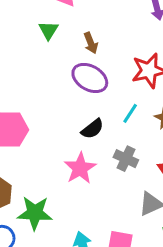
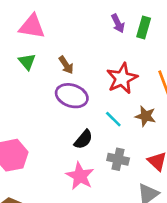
cyan line: (130, 113) -> (113, 119), turned -66

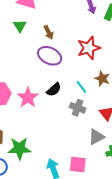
cyan line: (113, 119) -> (81, 87), moved
pink star: (80, 176) -> (28, 97), moved

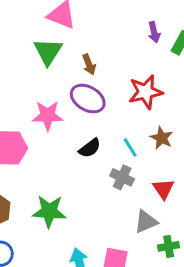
green triangle: (20, 26) -> (48, 52), size x1.5
pink star: (28, 97) -> (48, 116), moved, turned 30
green star: (19, 148) -> (49, 211), moved

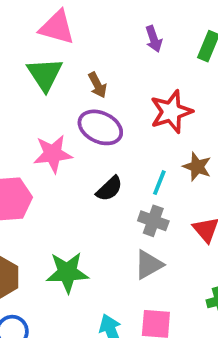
purple arrow: (154, 32) -> (154, 39), moved
cyan line: (130, 147) -> (159, 183), turned 60
gray triangle: (146, 222) -> (149, 265), moved

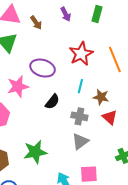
brown arrow: (97, 85) -> (36, 23), moved
brown star: (197, 167) -> (101, 97), moved
cyan line: (159, 183) -> (80, 86), moved

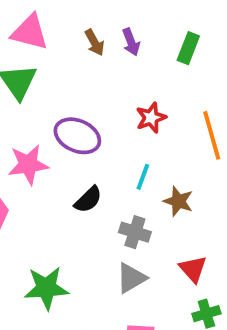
brown arrow: (36, 23) -> (95, 43), moved
red star: (81, 54) -> (151, 118), size x0.7
red triangle: (110, 117) -> (193, 269), moved

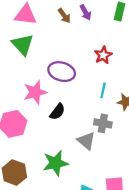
black semicircle: (88, 200) -> (57, 112), moved
gray triangle: (131, 278) -> (86, 141), moved, turned -42

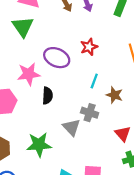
red star: (103, 55) -> (89, 47), moved
black semicircle: (57, 112) -> (48, 96), turned -42

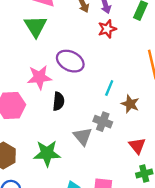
red star: (89, 47) -> (107, 29), moved

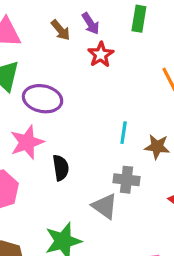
purple ellipse: (70, 61) -> (43, 99), moved

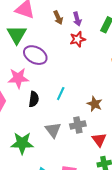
cyan line: (124, 133) -> (61, 94), moved
gray cross: (127, 180) -> (78, 125), moved, turned -35

